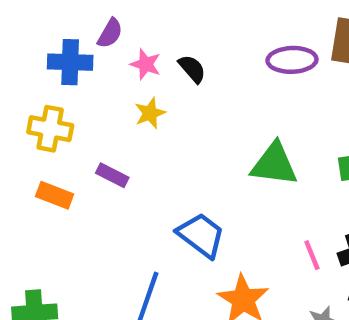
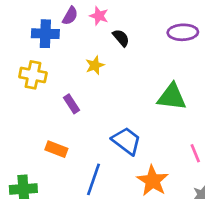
pink star: (146, 64) -> (99, 16), moved
purple rectangle: (112, 175) -> (71, 104), turned 30
orange rectangle: (55, 195) -> (56, 149), moved

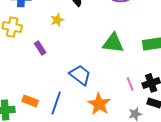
orange rectangle: (56, 149) -> (30, 101), moved

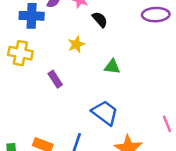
green triangle: (113, 43) -> (112, 67), moved, size x0.6

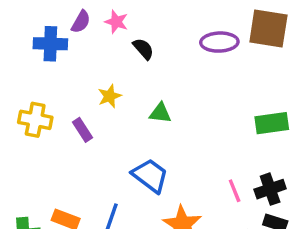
yellow star: (76, 44) -> (110, 96), moved
yellow cross: (20, 53) -> (35, 120), moved

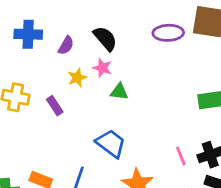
purple semicircle: (81, 22) -> (66, 45), moved
pink star: (116, 22) -> (102, 68), moved
black semicircle: (143, 49) -> (105, 38), size x1.4

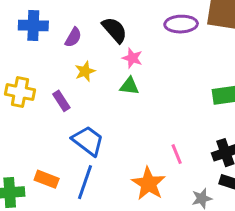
pink star: (102, 68) -> (132, 58), moved
blue trapezoid: (111, 143) -> (88, 141), moved
pink line: (181, 156) -> (177, 154), moved

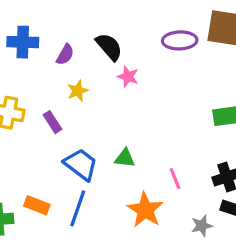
green triangle: (129, 86) -> (125, 158), moved

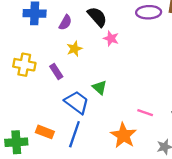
green triangle: (125, 158) -> (100, 87), moved, turned 35
pink line: (175, 179) -> (145, 113), turned -49

